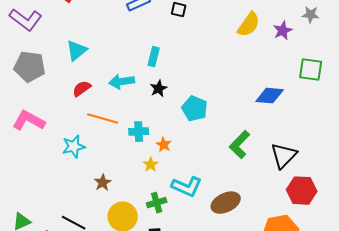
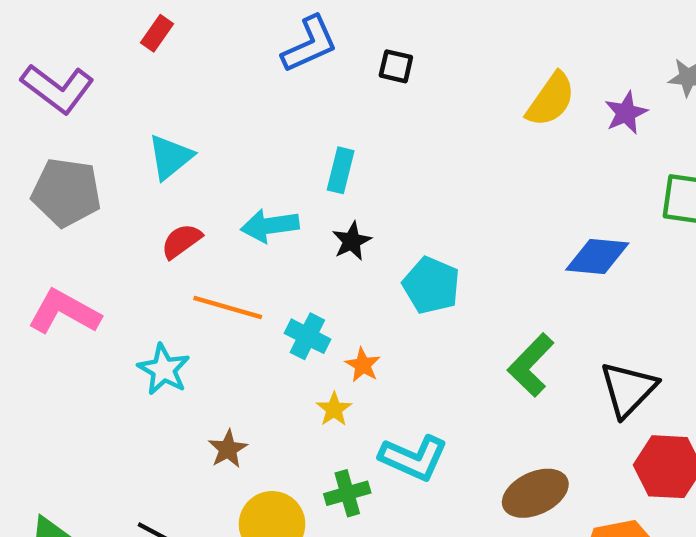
cyan cross: (139, 132) -> (307, 336), turned 30
cyan star: (74, 147) -> (164, 369), turned -30
brown ellipse: (226, 203) -> (535, 493), moved

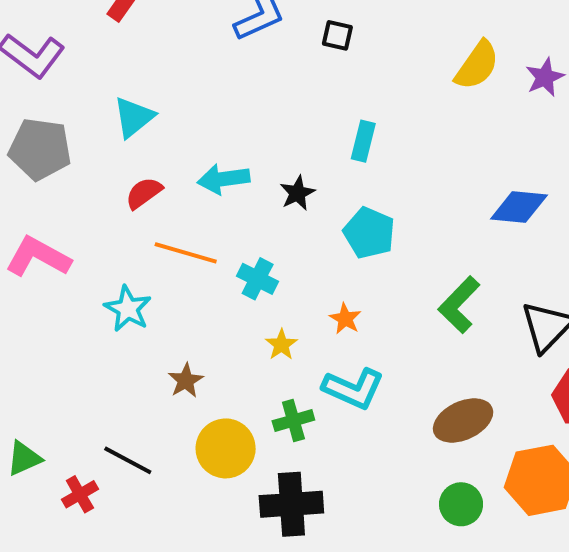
cyan rectangle: (341, 170) -> (363, 141), moved
orange star: (363, 365) -> (345, 319), moved

